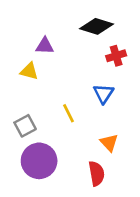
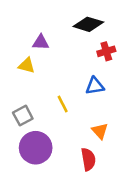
blue triangle: (104, 94) -> (95, 86), turned 48

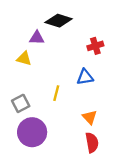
black diamond: (88, 24) -> (59, 21), moved
yellow line: (63, 104) -> (56, 93), turned 42
red semicircle: (88, 159) -> (92, 143), moved

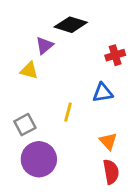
purple triangle: (37, 38) -> (44, 45), turned -42

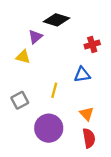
purple circle: (39, 159) -> (49, 128), moved

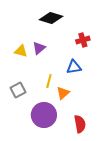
purple triangle: (35, 37) -> (39, 48), moved
orange triangle: (87, 114) -> (63, 93), moved, turned 32

